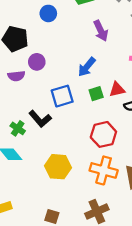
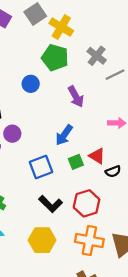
blue circle: (48, 13) -> (31, 84), moved
red triangle: (117, 89) -> (97, 156), turned 49
black L-shape: (40, 119) -> (51, 204), moved

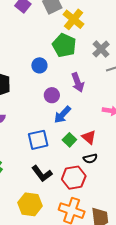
purple circle: (12, 134) -> (52, 95), moved
green square: (76, 162) -> (69, 140), turned -32
black semicircle: (113, 171) -> (90, 159), moved

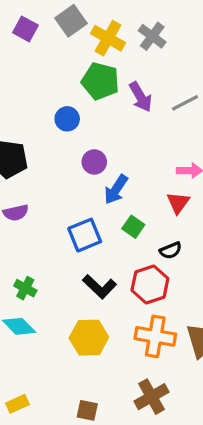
gray cross: (101, 49) -> (152, 36), moved
purple arrow: (78, 82) -> (141, 97), moved
red triangle: (89, 137) -> (178, 203), moved, turned 35

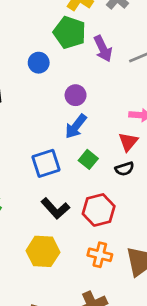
purple circle: (94, 162) -> (76, 95), moved
black semicircle: (171, 250) -> (125, 169), moved
orange cross: (155, 336) -> (100, 255), size x0.7

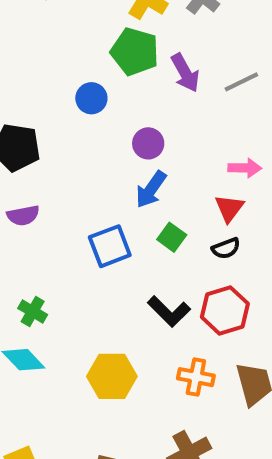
black L-shape: (55, 208) -> (169, 311), moved
red hexagon: (99, 210) -> (225, 310), moved

